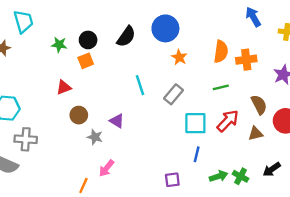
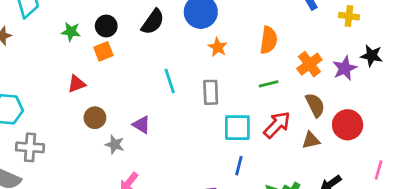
orange cross: (246, 60) -> (309, 64), moved, turned -30
gray rectangle: (174, 94) -> (211, 92), turned -42

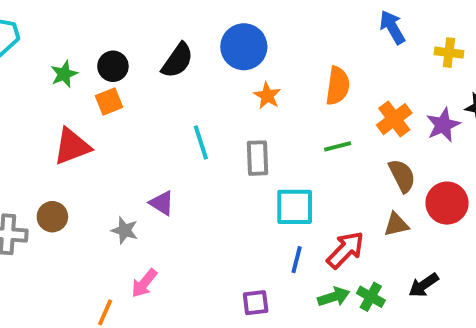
green star: (71, 32) -> (64, 74), turned -30
red triangle: (77, 84) -> (72, 146), size x1.5
brown circle: (95, 118) -> (52, 217), moved
red arrow: (277, 125) -> (345, 250), moved

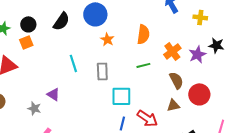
red arrow: (345, 250) -> (147, 118), turned 80

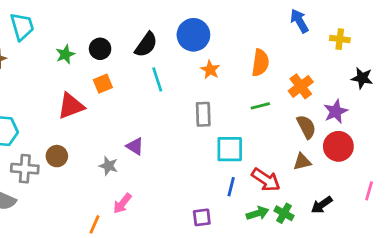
orange square: (26, 42) -> (103, 84), moved
purple star: (197, 54) -> (336, 111), moved
cyan line: (73, 63) -> (157, 79), moved

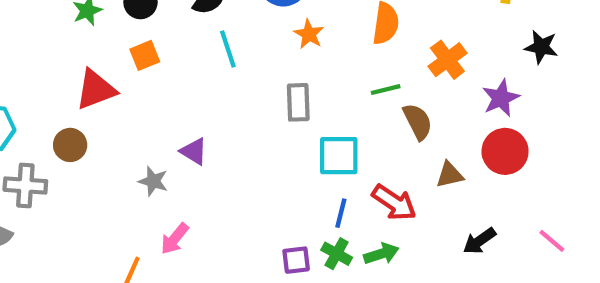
brown semicircle: (306, 127) -> (418, 122), moved
brown circle: (57, 156) -> (70, 145), moved
pink line: (369, 191) -> (552, 241), moved, turned -66
green cross: (284, 213) -> (337, 254), moved

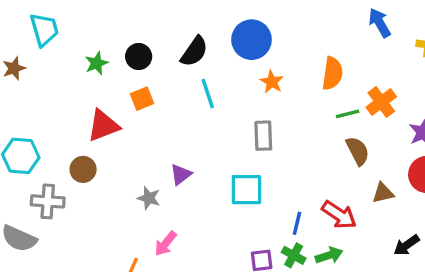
green line: (386, 90) -> (348, 114), moved
purple triangle: (194, 151) -> (181, 174), turned 50
cyan square: (339, 156) -> (246, 190), moved

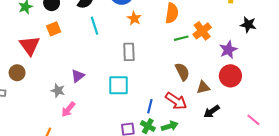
red triangle: (103, 126) -> (30, 46), turned -45
brown semicircle: (358, 151) -> (182, 72), moved
pink arrow: (166, 244) -> (68, 109), moved
black arrow: (407, 245) -> (212, 111), moved

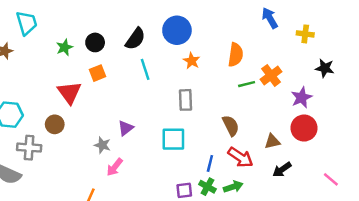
brown semicircle: (182, 72) -> (231, 126), moved

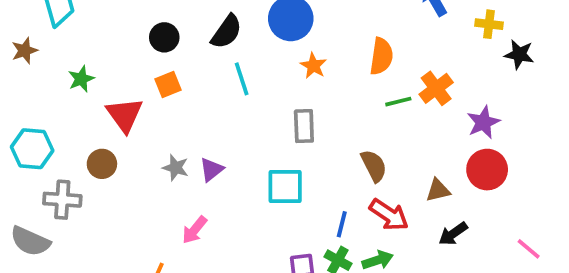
green star: (65, 47) -> (81, 79), moved
black star: (325, 68) -> (519, 54), moved
gray star: (102, 145) -> (176, 168), moved

